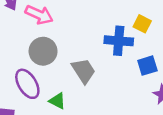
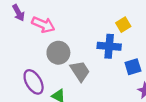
yellow square: (142, 24) -> (123, 25), moved, turned 32
gray circle: (43, 51) -> (58, 53), moved

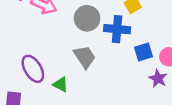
gray circle: (58, 53) -> (87, 18), moved

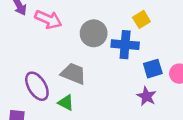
gray trapezoid: (85, 57) -> (73, 74), moved, turned -35
purple star: (158, 78) -> (146, 96), moved

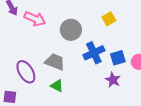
blue cross: (125, 45) -> (94, 53), moved, turned -30
green triangle: (66, 103) -> (57, 86), moved

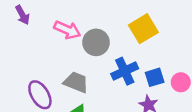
pink arrow: (35, 19) -> (67, 30), moved
yellow square: (109, 19) -> (143, 29), size x1.6

